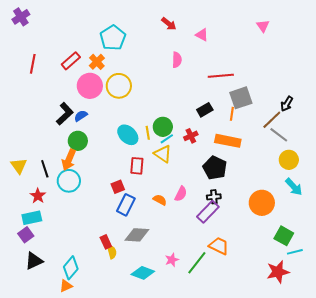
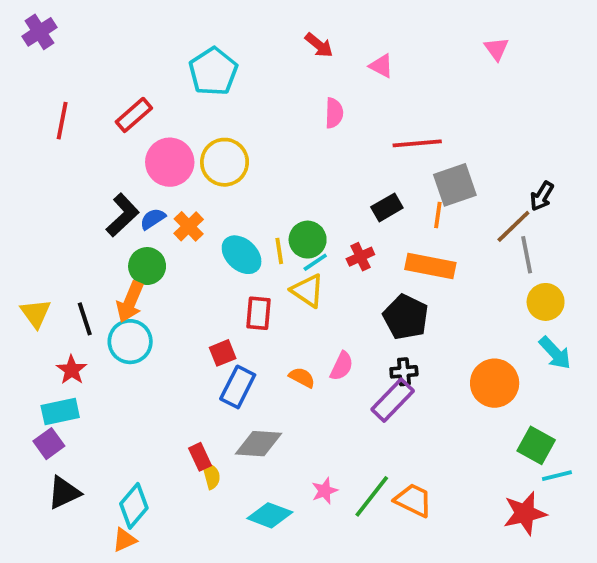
orange cross: (97, 62) -> (189, 226), moved
gray line: (279, 135) -> (527, 255), turned 42
orange trapezoid: (219, 246) -> (413, 500), moved

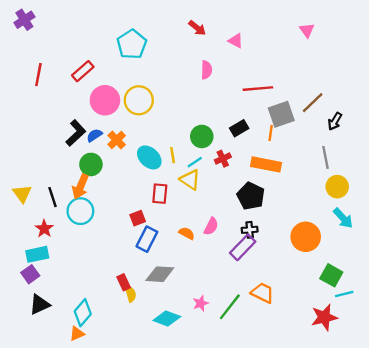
brown line: (513, 226) -> (313, 103), moved
green circle: (308, 240) -> (202, 136), moved
orange trapezoid: (413, 500) -> (262, 293), moved

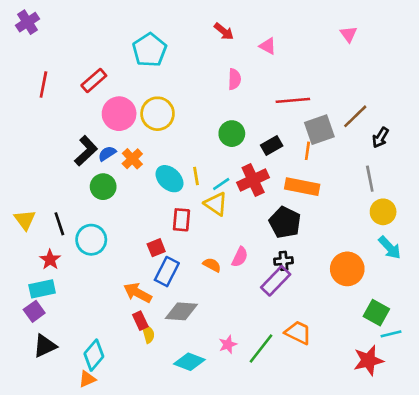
green circle: (202, 136) -> (232, 134), moved
red cross: (223, 159) -> (253, 180), size x1.6
orange arrow: (80, 187) -> (138, 293), moved, turned 95

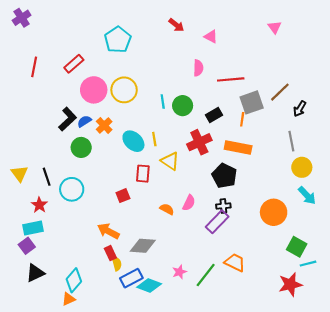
pink semicircle: (234, 79) -> (198, 68), moved
cyan line: (221, 184) -> (163, 101), moved, turned -64
blue rectangle: (167, 272) -> (131, 278), moved, turned 35

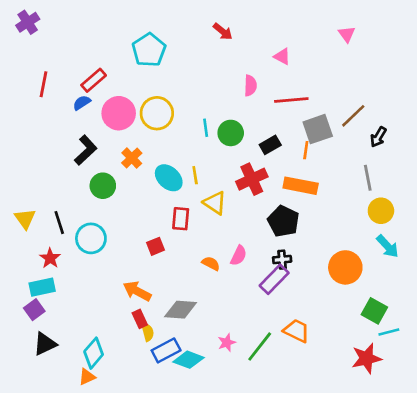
pink triangle: (211, 37) -> (282, 57), moved
blue semicircle: (84, 121) -> (82, 103), moved

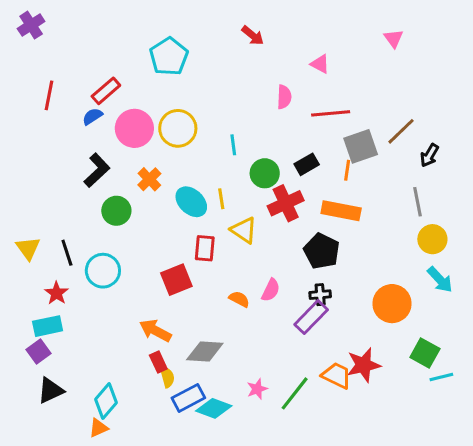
green circle: (231, 133) -> (265, 173), moved
red square: (156, 246) -> (176, 280), size x1.5
red star: (366, 358) -> (364, 365), moved

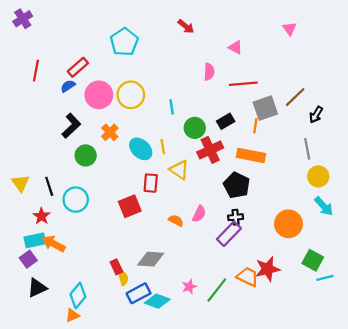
orange arrow: (155, 331) -> (54, 244), moved

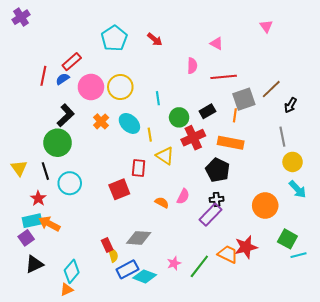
red arrow: (186, 26) -> (155, 39), moved
red line: (36, 71) -> (43, 76), moved
cyan ellipse: (141, 149) -> (129, 123), moved
green circle: (86, 155) -> (58, 143), moved, size x1.4

